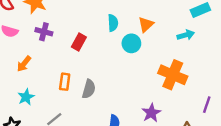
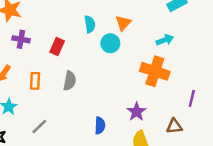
cyan arrow: (186, 35) -> (165, 40), moved
orange rectangle: (65, 82) -> (35, 81), moved
gray semicircle: (89, 89) -> (70, 81), moved

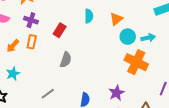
cyan circle: (110, 43) -> (128, 37), moved
orange rectangle: (35, 81) -> (32, 42), moved
gray line: (39, 127) -> (48, 94), moved

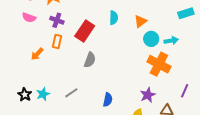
red rectangle: (60, 30) -> (85, 31), size x1.5
orange arrow: (13, 46) -> (37, 54), moved
cyan star: (13, 74) -> (43, 94), moved
purple star: (117, 93) -> (148, 95), moved

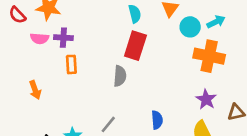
pink semicircle: (29, 18) -> (40, 38), moved
red rectangle: (85, 31) -> (135, 46), moved
orange arrow: (37, 54) -> (35, 90), moved, turned -48

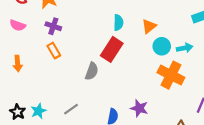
pink semicircle: (40, 38) -> (18, 25), moved
orange rectangle: (71, 64) -> (54, 51), turned -42
purple star: (206, 99) -> (139, 108), moved, turned -30

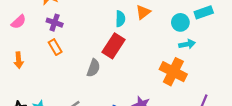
pink semicircle: (18, 25) -> (19, 22), turned -63
orange triangle: (149, 26) -> (143, 12), moved
cyan circle: (162, 46) -> (180, 22), moved

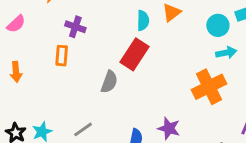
purple cross: (55, 23) -> (75, 27), moved
orange rectangle: (55, 47) -> (62, 56), turned 35
orange cross: (173, 72) -> (209, 87), turned 36

